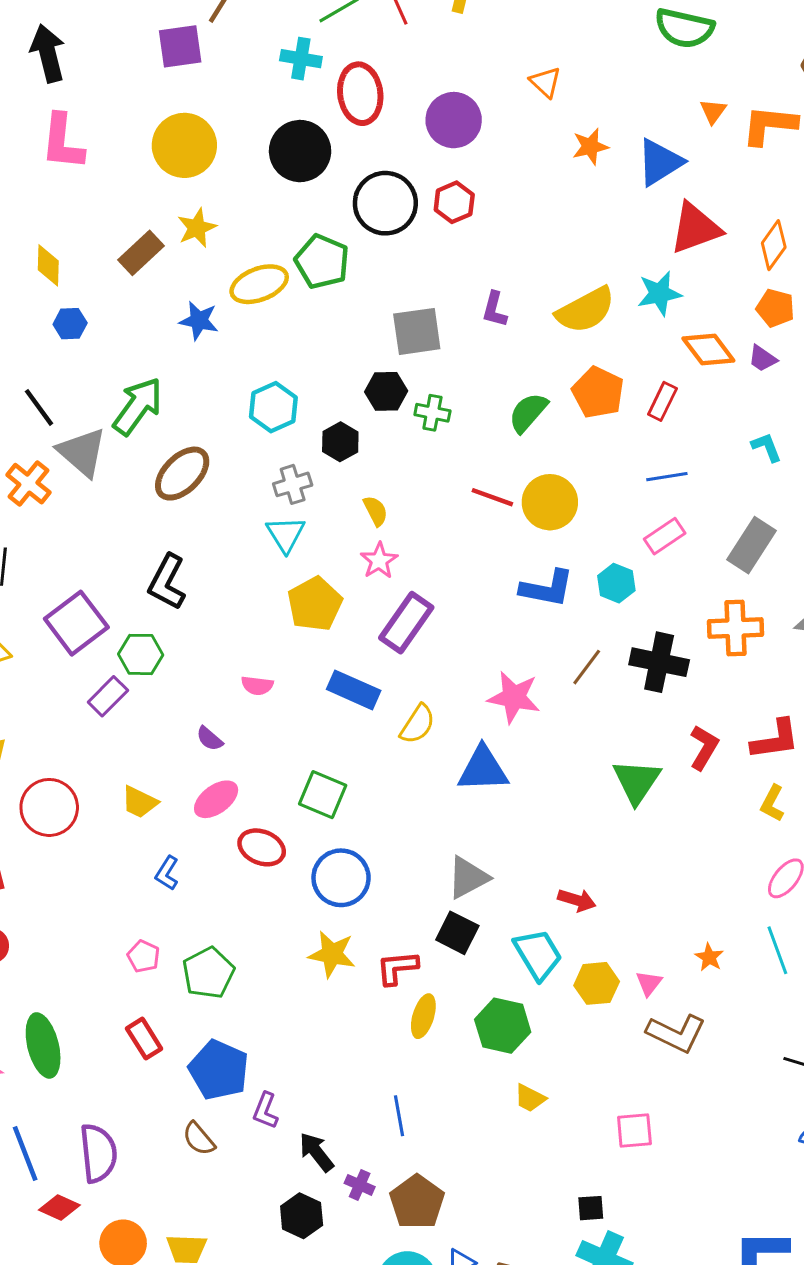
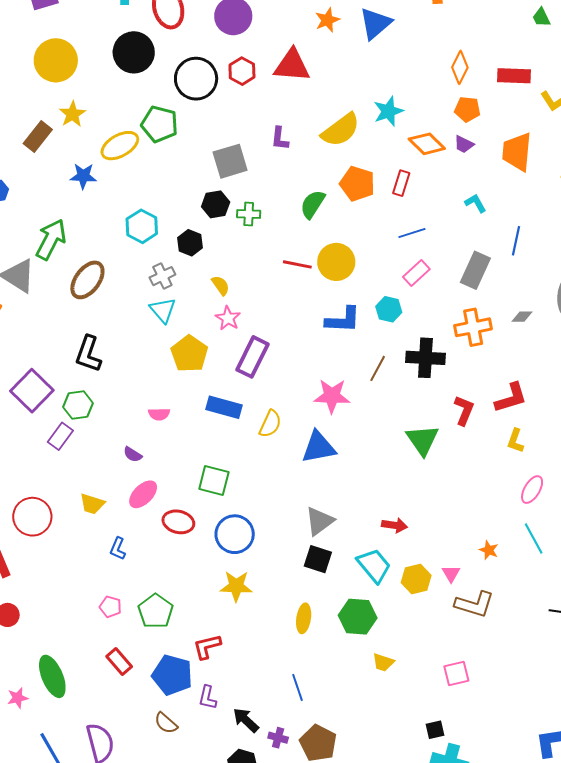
red triangle: (695, 228) -> (292, 65), moved, turned 33
red L-shape: (397, 968) -> (207, 647), moved

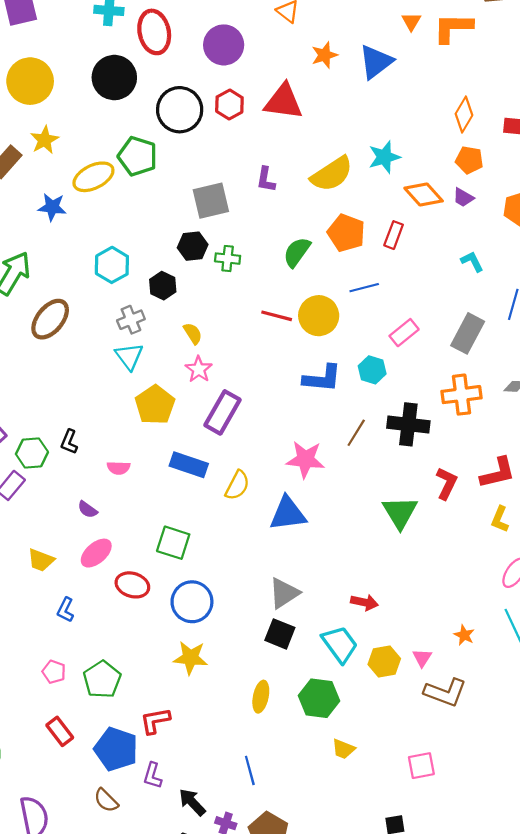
blue line: (412, 233) -> (364, 288), moved
black L-shape: (88, 354) -> (69, 442), moved, size x0.6

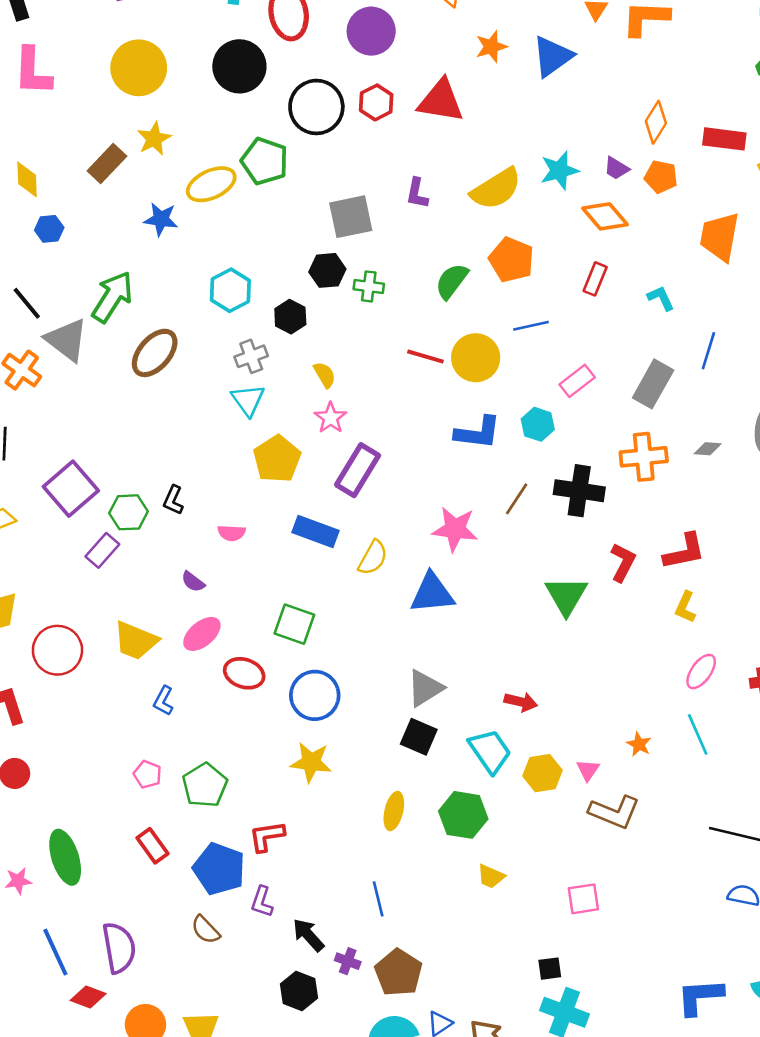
purple trapezoid: (463, 197) -> (616, 168), moved
red rectangle: (394, 235) -> (595, 279), moved
yellow trapezoid: (41, 560) -> (136, 641), size x1.4

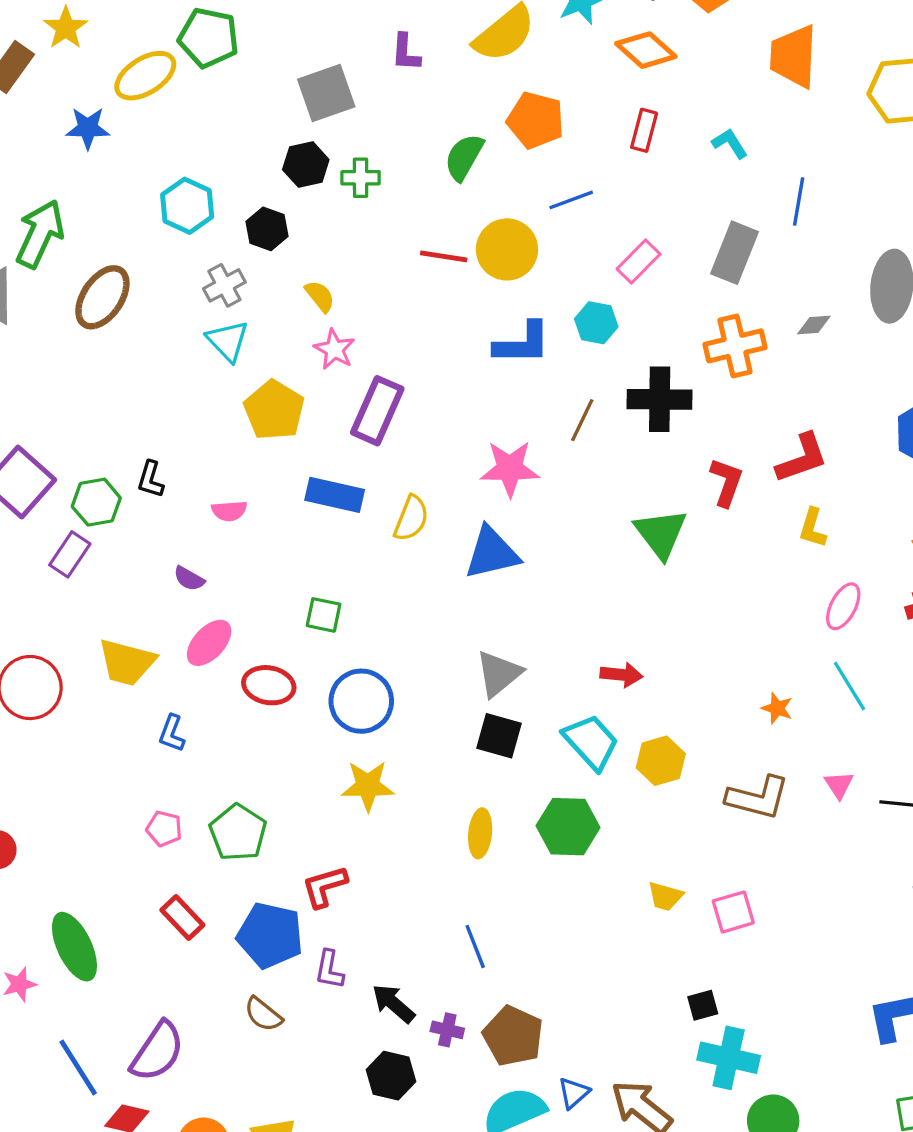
green square: (294, 624) -> (324, 615), size x0.7
pink triangle: (588, 770) -> (839, 785), moved
yellow trapezoid: (491, 876) -> (665, 896), moved
purple semicircle: (119, 948) -> (157, 1051), turned 51

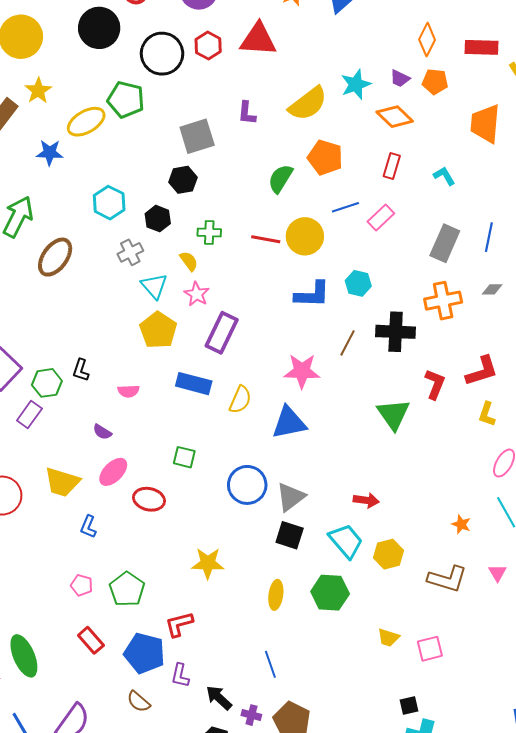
green cross: (361, 178) -> (209, 232), moved
blue line: (799, 202) -> (489, 237), moved
pink rectangle: (639, 262) -> (381, 218), moved
cyan triangle: (228, 341) -> (154, 286), moved
blue circle: (361, 701) -> (247, 485), moved

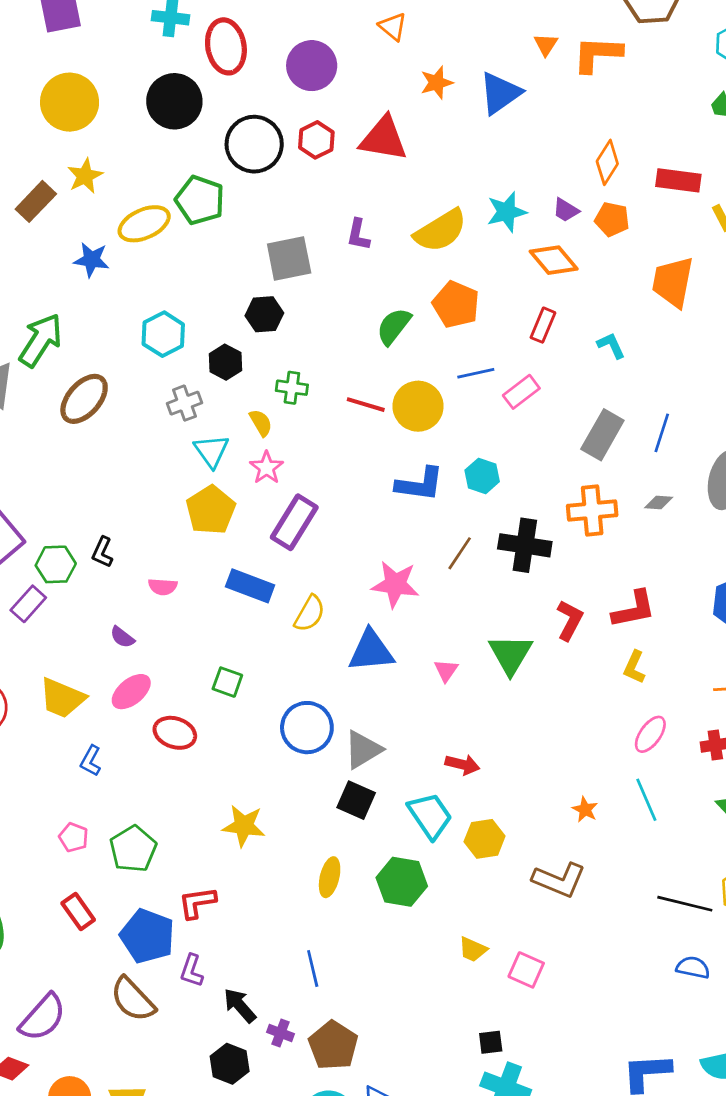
pink triangle: (497, 573) -> (446, 670), moved
pink square: (430, 649) -> (526, 970), turned 32
brown semicircle: (139, 702) -> (133, 999), size x1.5

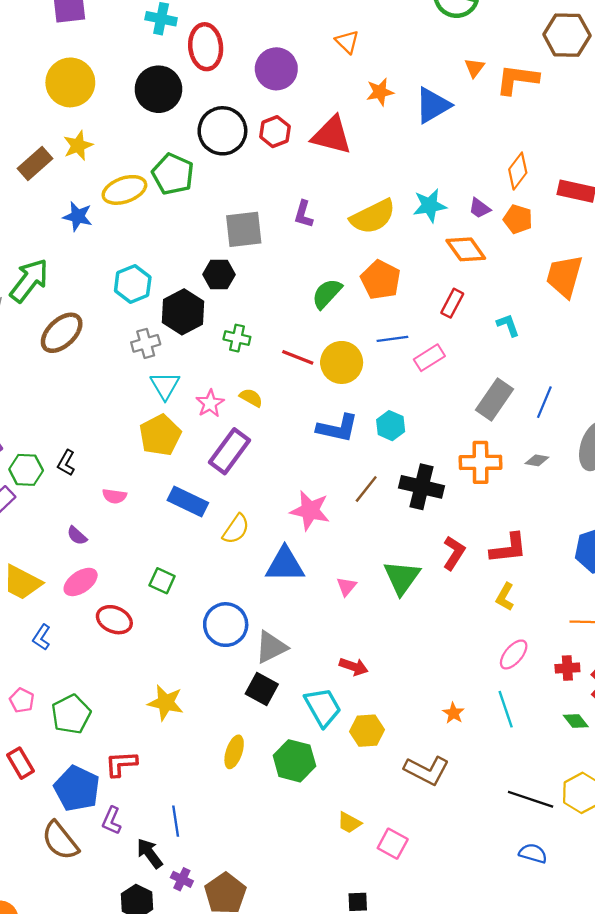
black hexagon: (225, 362) -> (183, 312), size x1.5
yellow semicircle: (261, 423) -> (251, 398), moved, turned -35
blue line: (313, 968) -> (176, 821), moved

